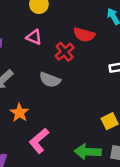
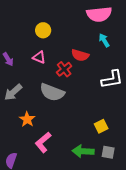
gray semicircle: (50, 80) -> (52, 92), size x1.4

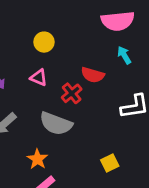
orange star: (27, 119) -> (37, 159), moved
yellow square: (101, 126) -> (110, 163), moved

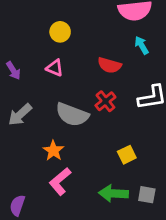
red cross: (72, 93) -> (105, 101), moved

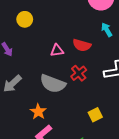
yellow circle: (60, 32) -> (25, 19), moved
pink triangle: (55, 68) -> (57, 50), moved, turned -32

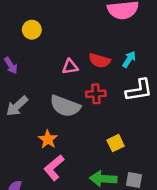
cyan arrow: (107, 30) -> (129, 59), moved, turned 64
red cross: (79, 73) -> (96, 94), turned 35

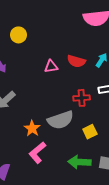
red cross: (96, 94) -> (82, 98), moved
gray semicircle: (65, 106) -> (61, 120), moved, turned -40

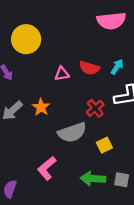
yellow circle: (18, 35) -> (26, 39), size x1.6
red cross: (82, 98) -> (95, 108), turned -35
orange star: (32, 128) -> (41, 107), moved

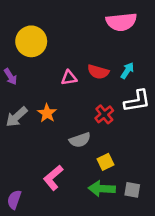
gray semicircle: (72, 133) -> (80, 140), size x0.7
yellow square: (104, 145) -> (105, 162), moved

